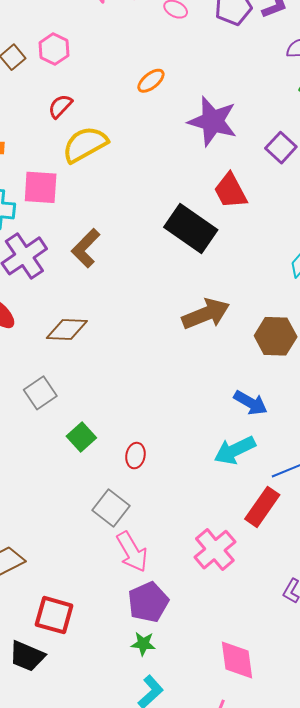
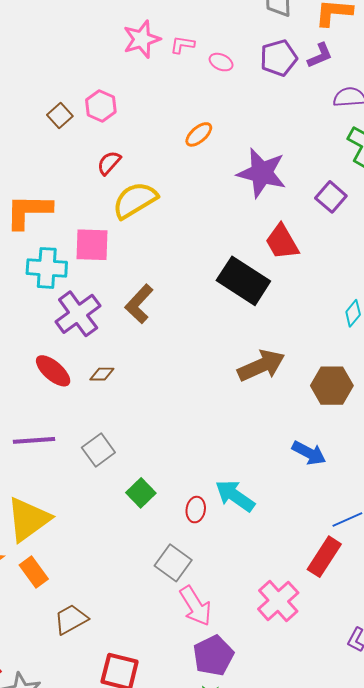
brown diamond: (67, 330) -> (102, 374), moved, size x0.6
cyan arrow: (235, 450) -> (235, 496), moved, turned 63

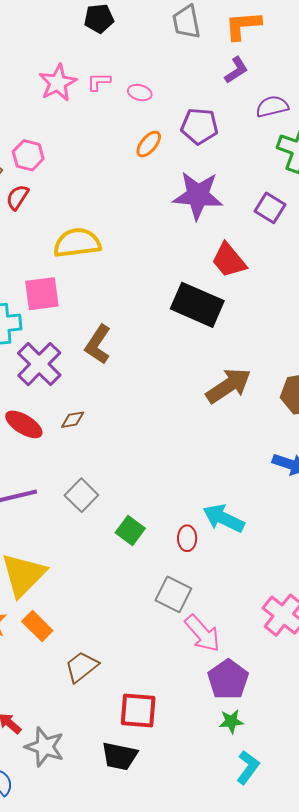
purple pentagon: (279, 58) -> (199, 126), moved, turned 30
orange ellipse: (199, 134) -> (149, 144), moved
red semicircle: (109, 163) -> (17, 197), moved
yellow semicircle: (135, 200) -> (77, 243), turned 33

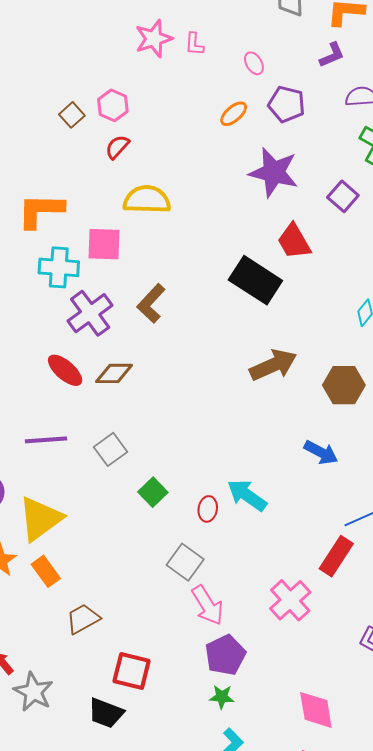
pink L-shape: (99, 82) -> (194, 44), turned -95
pink ellipse: (140, 93) -> (254, 63), moved, turned 35
red semicircle: (17, 197) -> (117, 147), moved
brown diamond: (73, 420) -> (114, 373), size x1.5

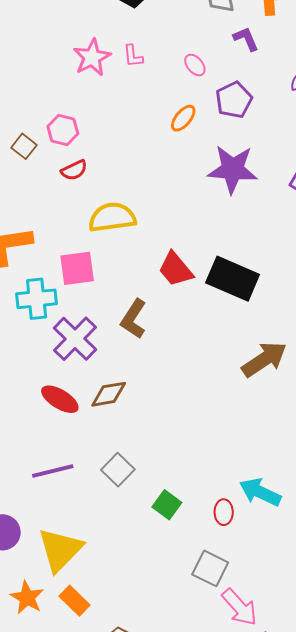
purple L-shape: (332, 55) -> (246, 39), moved, turned -80
purple pentagon: (287, 104) -> (234, 100), turned -30
red semicircle: (117, 147) -> (74, 170), turned -148
red trapezoid: (294, 241) -> (176, 269), moved

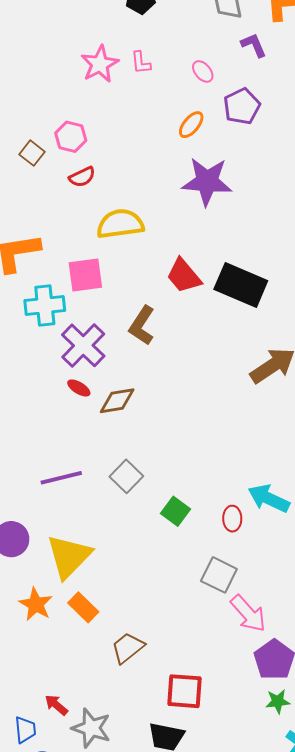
purple star: (233, 169) -> (207, 182), moved
red ellipse: (60, 399) -> (79, 388), moved, size x0.6

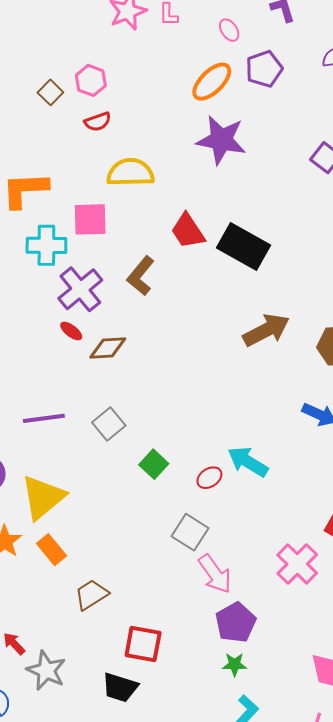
orange ellipse: (191, 125) -> (212, 82), size x1.5
red ellipse: (232, 519) -> (209, 478), turned 50

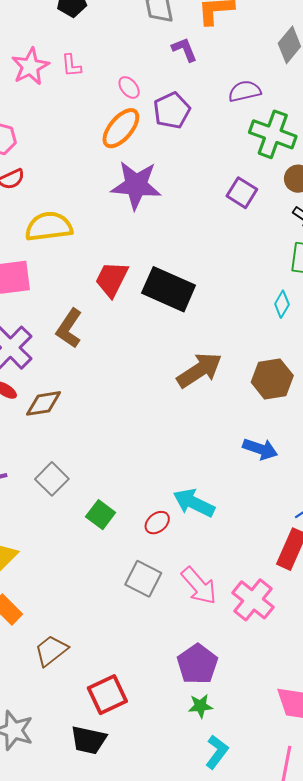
pink ellipse: (229, 30) -> (129, 87), moved
red trapezoid: (188, 231) -> (112, 279), turned 66
pink arrow: (215, 574) -> (199, 586), moved
red square: (143, 644) -> (107, 695), turned -30

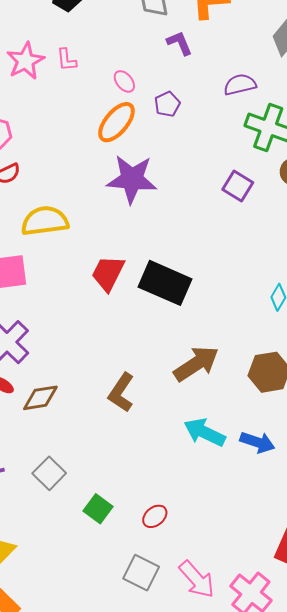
purple pentagon: (172, 110) -> (167, 104), size x0.7
brown L-shape: (69, 328) -> (121, 393), moved
cyan arrow: (194, 503) -> (205, 432), moved

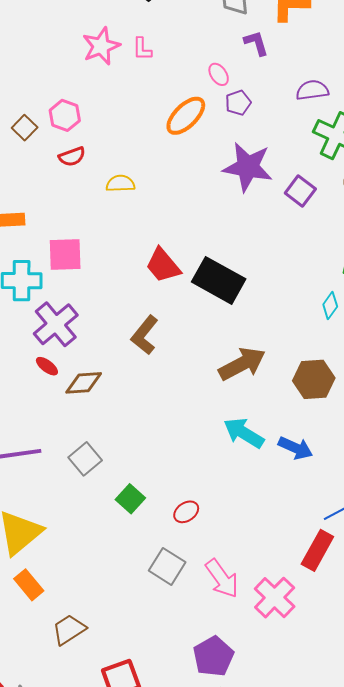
pink ellipse: (124, 81) -> (219, 74), moved
purple star: (132, 179) -> (248, 167), moved
yellow semicircle: (45, 221) -> (120, 184), moved, size x0.6
red trapezoid: (108, 273) -> (163, 265), turned -72
brown L-shape: (121, 393) -> (145, 335), moved

